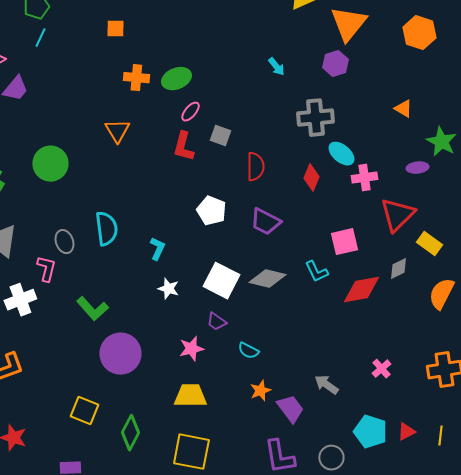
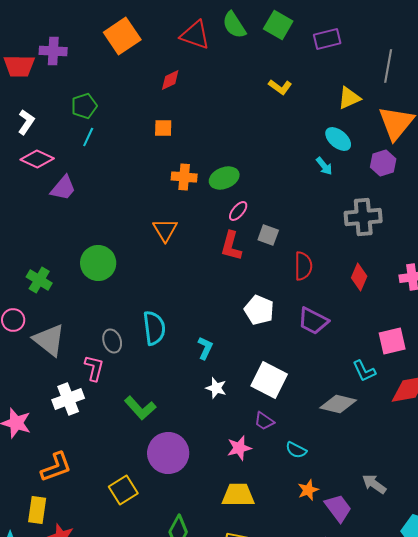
cyan ellipse: (341, 154) -> (338, 139), moved
gray diamond: (267, 279) -> (338, 404), moved
yellow square: (84, 411) -> (123, 490), moved, turned 36

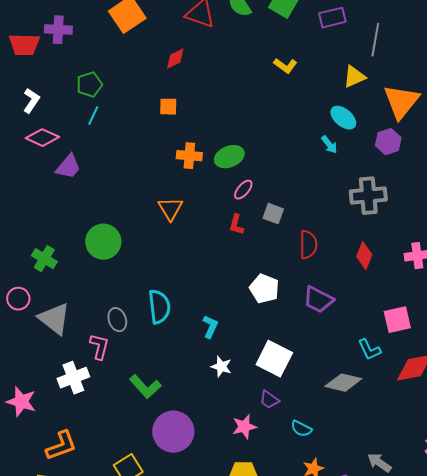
gray line: (388, 66) -> (375, 40), moved
red L-shape: (231, 246) -> (236, 225), size x0.7

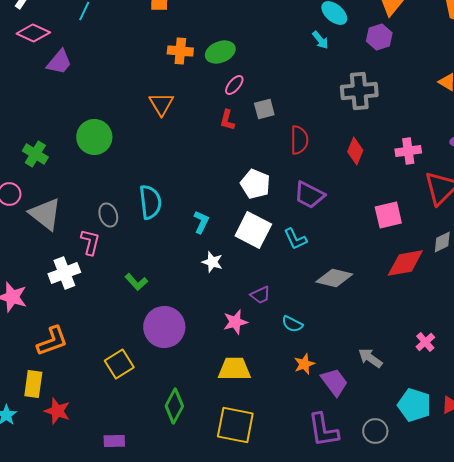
gray square: (273, 214) -> (264, 109), turned -35
cyan L-shape: (369, 350) -> (295, 239), moved
white square: (274, 359) -> (253, 230), moved
green L-shape: (145, 387) -> (136, 282), size x0.7
purple trapezoid: (269, 400) -> (260, 295), turned -60

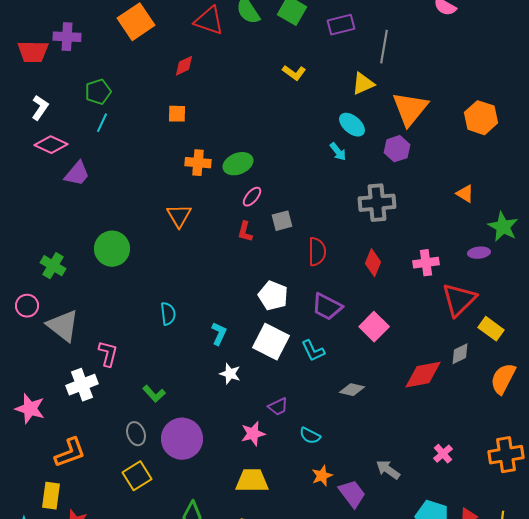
cyan semicircle: (150, 202) -> (168, 314), size x0.7
gray ellipse: (108, 215) -> (136, 434), moved
pink square: (388, 215) -> (374, 327), moved, turned -32
gray diamond: (334, 278) -> (352, 390), size x0.7

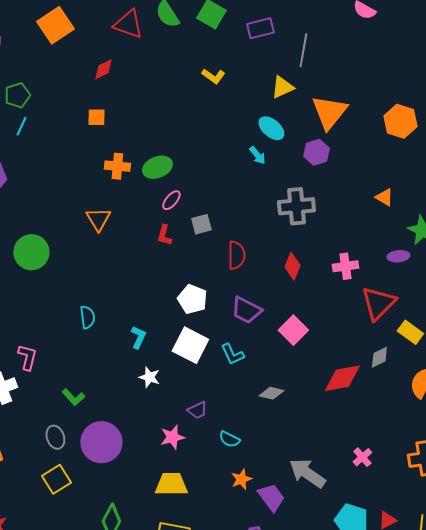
gray arrow: (388, 470) -> (307, 473), size x1.5

